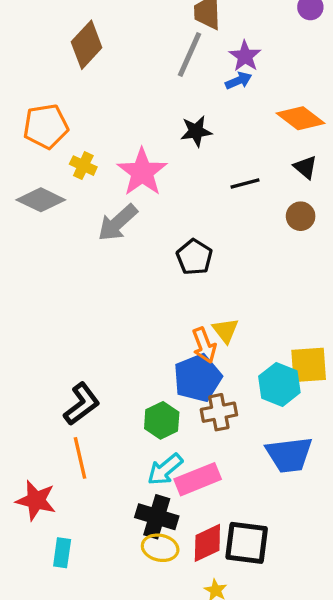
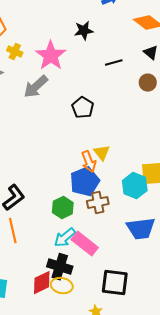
pink rectangle: (198, 479) -> (85, 244), turned 60
red diamond: (207, 543) -> (42, 283), moved

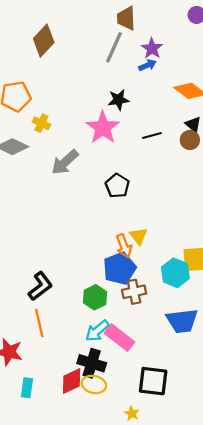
pink star: (51, 56) -> (103, 128), moved
brown circle: (148, 83) -> (190, 140), moved

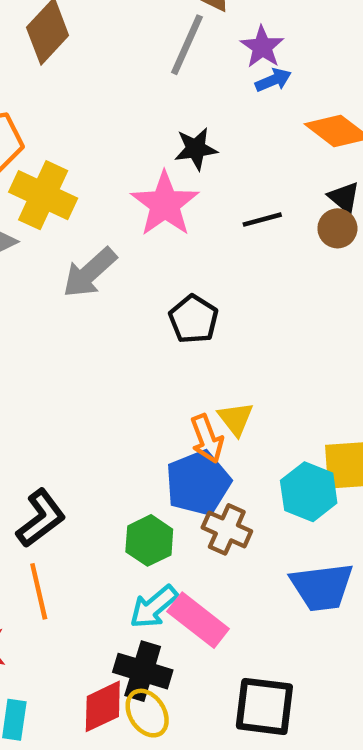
blue arrow: (147, 65) -> (273, 80), moved
yellow cross: (41, 123) -> (43, 195), size x1.8
brown cross: (134, 292) -> (227, 529), turned 35
yellow ellipse: (94, 384) -> (147, 713), turned 45

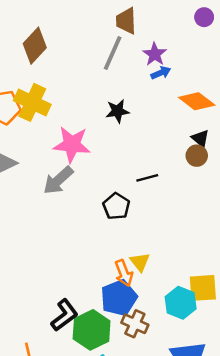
yellow cross: (43, 195) -> (32, 102), moved
pink star: (165, 204) -> (72, 144), moved, turned -30
black line: (262, 220) -> (147, 178), moved
black L-shape: (41, 518) -> (64, 315), moved
green hexagon: (149, 540) -> (92, 330), size x1.4

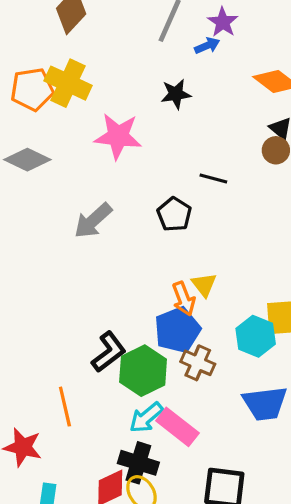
blue arrow: (161, 73) -> (207, 46), moved
black line: (147, 178) -> (213, 178), turned 30
gray arrow: (58, 180) -> (93, 221), moved

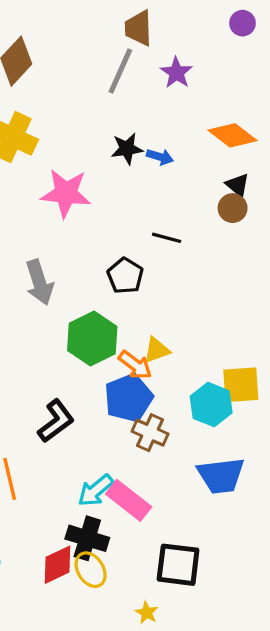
blue arrow: (207, 46) -> (160, 157), moved, turned 40
gray arrow: (93, 221) -> (39, 282), turned -66
yellow triangle: (204, 285) -> (157, 350), turned 48
orange arrow: (184, 299) -> (135, 365), turned -32
green hexagon: (143, 371) -> (92, 339), moved

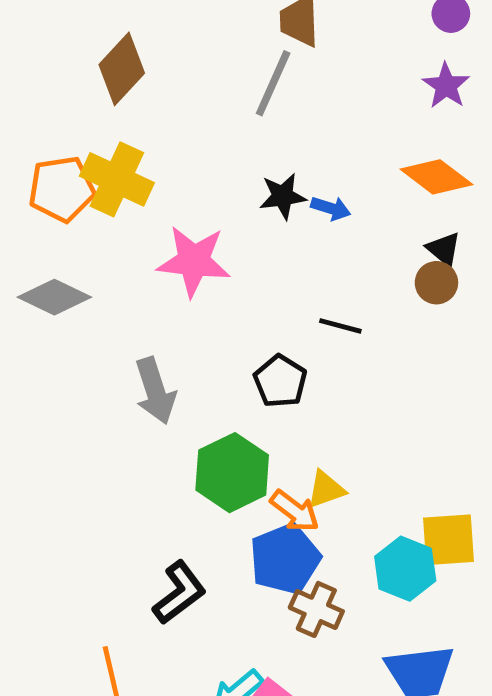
purple star: (176, 73) -> (446, 86), moved

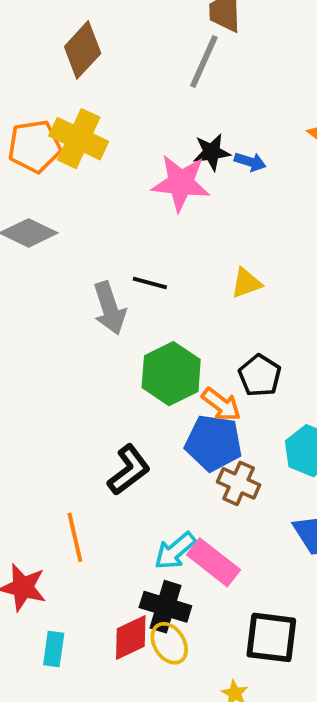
pink star: (194, 261) -> (181, 183), moved
black line: (340, 326) -> (150, 283), moved
black pentagon: (280, 381) -> (260, 376), moved
yellow triangle: (326, 489) -> (246, 283), moved
blue pentagon: (285, 559) -> (214, 443), turned 30

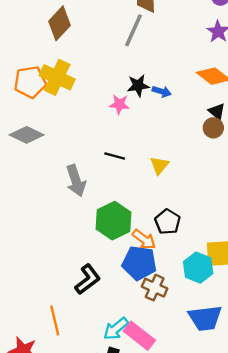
pink star: (181, 183) -> (119, 104), size x0.6
black line: (150, 283) -> (115, 156), moved
yellow triangle: (246, 283) -> (159, 165), turned -30

